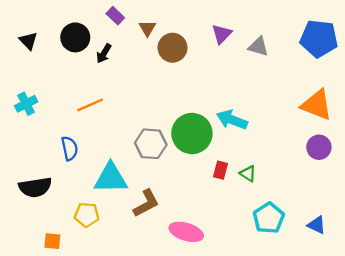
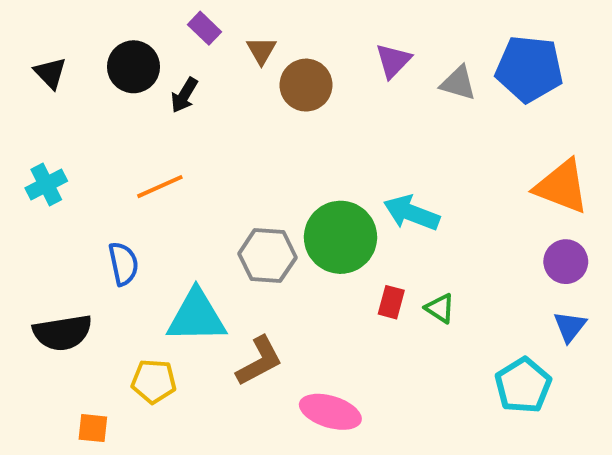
blue pentagon: (319, 39) -> (529, 69), moved
cyan pentagon: (269, 218) -> (523, 385), moved
blue triangle: (317, 225) -> (570, 327), moved, turned 42

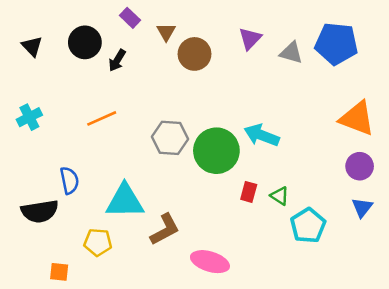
gray hexagon: (267, 256) -> (170, 138), moved
blue semicircle: (123, 264) -> (69, 180), moved
cyan pentagon: (523, 385) -> (308, 226), moved

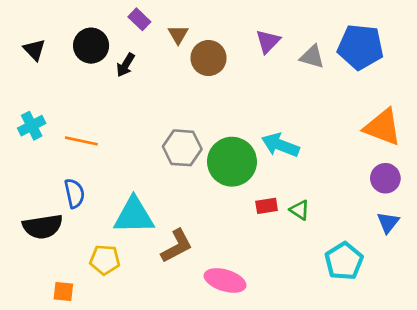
orange line: (102, 118) -> (81, 141), moved, turned 36
red rectangle: (249, 192) -> (267, 206), turned 66
cyan pentagon: (308, 226) -> (344, 261), moved

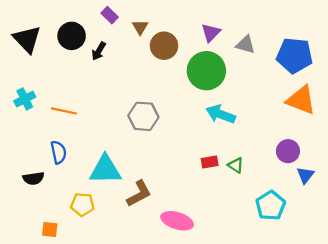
blue pentagon: (360, 47) -> (294, 55), moved
black triangle: (34, 50) -> (27, 39), size x1.6
green circle: (232, 162) -> (206, 71), moved
purple circle: (385, 178) -> (288, 151), moved
black semicircle: (43, 227) -> (34, 178), size x0.7

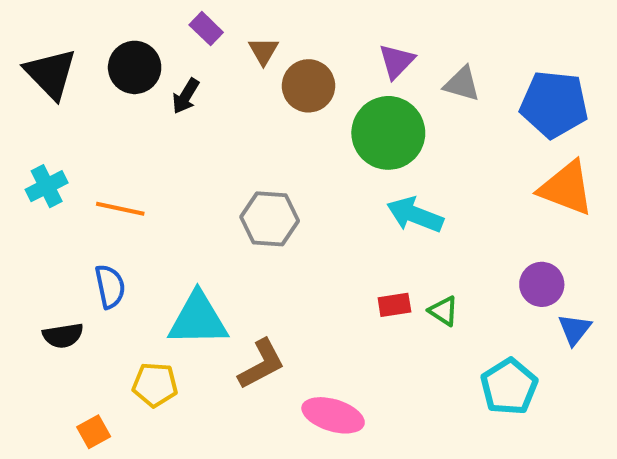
orange square: (50, 229) -> (94, 432), turned -35

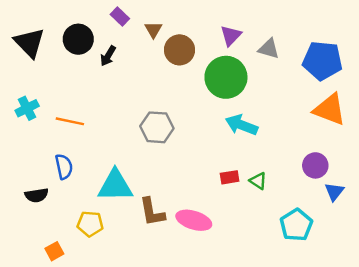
brown L-shape: (261, 364) -> (152, 212), turned 108
pink ellipse: (333, 415) -> (194, 220), moved

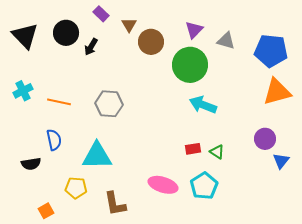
orange triangle: (330, 109) -> (277, 92), turned -36
gray hexagon: (157, 127) -> (109, 104), moved
brown L-shape: (152, 212) -> (115, 204), moved
cyan pentagon: (296, 225) -> (204, 186), moved

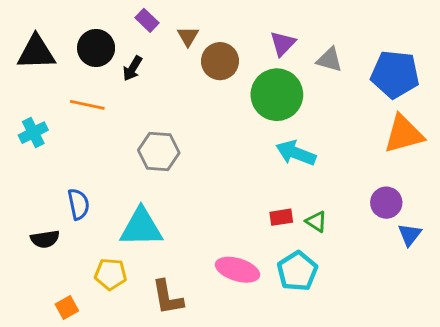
black triangle: (25, 36) -> (36, 52), turned -48
orange line: (59, 102) -> (87, 105), moved

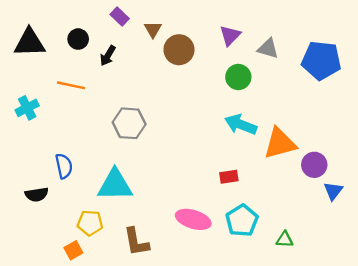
black circle: (96, 48) -> (78, 39), size x0.7
green circle: (277, 95) -> (238, 77), moved, size x0.6
orange triangle: (404, 134) -> (280, 143), moved
green triangle: (316, 222) -> (285, 240), moved, turned -30
orange square: (67, 308) -> (73, 250), moved

